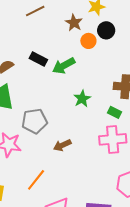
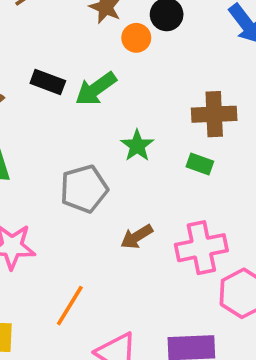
gray pentagon: (34, 121) -> (84, 189), moved
pink cross: (113, 139) -> (201, 248), moved
brown arrow: (62, 145) -> (137, 237), moved

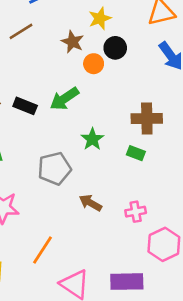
black rectangle: (48, 82) -> (25, 106), moved
brown arrow: (137, 237) -> (90, 203), turned 60
pink cross: (201, 248) -> (136, 212), size x0.6

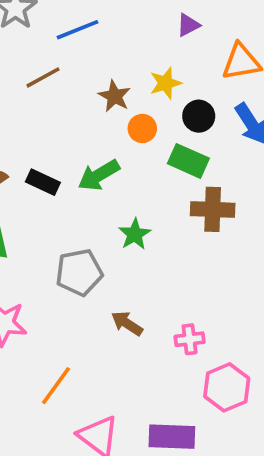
yellow star: (100, 18) -> (166, 83), moved
black circle: (115, 48) -> (199, 116), moved
green rectangle: (136, 153) -> (188, 161), moved, size x1.5

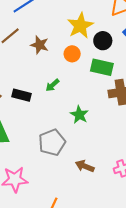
yellow star: (166, 83) -> (80, 26), size x1.4
brown star: (115, 96) -> (40, 45), moved
green arrow: (99, 175) -> (52, 85), size x0.6

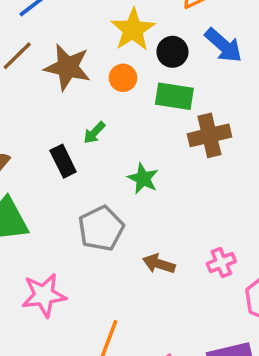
brown star: (40, 45) -> (67, 67), size x1.5
black rectangle: (22, 95) -> (63, 161), moved, turned 54

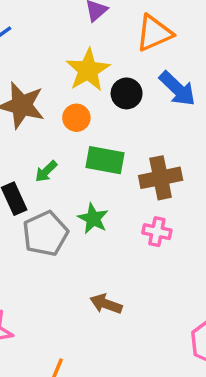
green rectangle: (174, 96) -> (105, 160), moved
gray pentagon: (101, 228) -> (45, 234), moved
pink cross: (221, 263) -> (157, 232), moved, turned 32

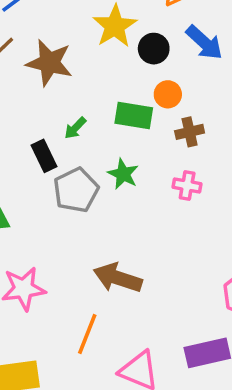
orange circle: (76, 118) -> (168, 94), moved
brown cross: (161, 178) -> (190, 132), size x0.7
brown arrow: (106, 304) -> (118, 278), moved, size x1.5

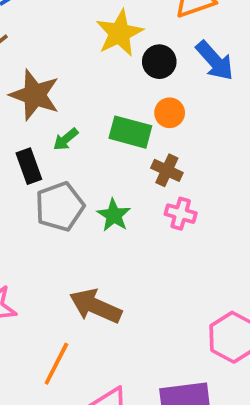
brown star: (49, 63) -> (35, 95), moved
brown cross: (190, 132) -> (167, 170), moved, turned 32
green star: (123, 174) -> (114, 215), moved

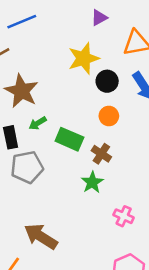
green rectangle: (130, 132) -> (69, 139), moved
pink cross: (181, 214) -> (124, 216), moved
green star: (114, 215) -> (92, 182), moved

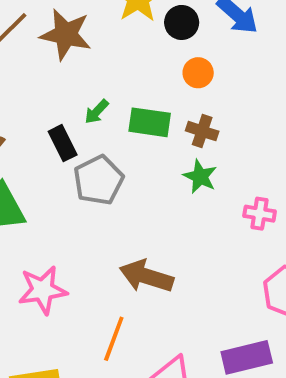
brown star: (21, 91) -> (66, 34), moved

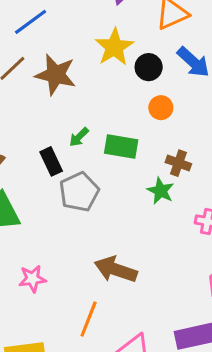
brown cross: (202, 131) -> (178, 163), moved
pink star: (43, 290) -> (32, 279), size x0.7

